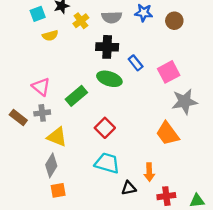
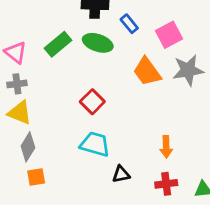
green rectangle: (76, 96) -> (58, 44), moved
orange trapezoid: (167, 133) -> (147, 72), moved
yellow triangle: (57, 137) -> (20, 113), moved
orange arrow: (149, 172) -> (166, 147), moved

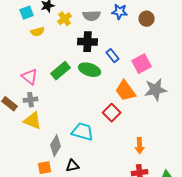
red square: (92, 102) -> (112, 113), moved
cyan trapezoid: (95, 144) -> (83, 132), moved
gray diamond: (28, 147) -> (56, 146), moved
black triangle: (121, 174) -> (73, 166), moved

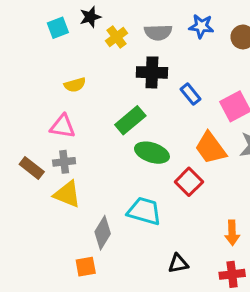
yellow semicircle: (38, 32) -> (75, 85), moved
green ellipse: (90, 70) -> (152, 153), moved
green rectangle: (61, 71) -> (130, 120), moved
pink triangle: (30, 77) -> (63, 126), turned -30
black triangle: (73, 166) -> (178, 264), moved

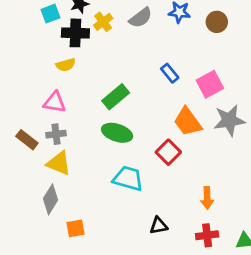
gray semicircle: (158, 32) -> (141, 18), turned -35
black cross: (152, 72) -> (75, 33), moved
green ellipse: (152, 153) -> (117, 133), moved
gray diamond: (103, 233) -> (51, 199), moved

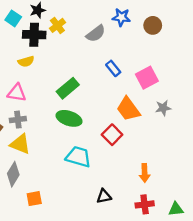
cyan square: (51, 14) -> (13, 18), turned -35
gray semicircle: (141, 18) -> (96, 34), moved
gray star: (229, 120) -> (163, 108), size x0.6

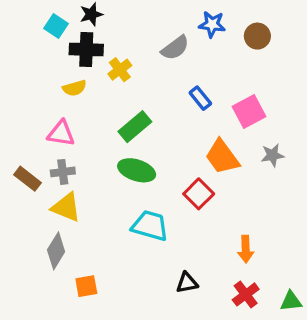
yellow cross: (57, 25) -> (120, 70), moved
red cross: (145, 204) -> (246, 294), turned -30

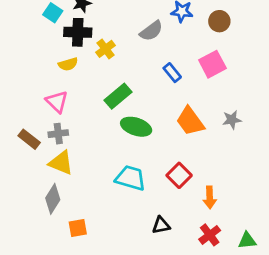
pink square: (249, 112) -> (212, 64), moved
pink triangle: (61, 133) -> (57, 102), turned 35
green ellipse: (137, 170) -> (136, 127), moved
red square: (199, 194) -> (179, 175), moved

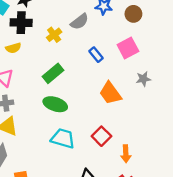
yellow cross: (106, 49) -> (54, 35), moved
gray star: (232, 120) -> (143, 79), moved
green ellipse: (136, 127) -> (55, 104), moved

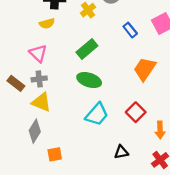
orange trapezoid: (110, 93) -> (145, 69), turned 70
cyan trapezoid: (63, 138) -> (97, 114), turned 115

